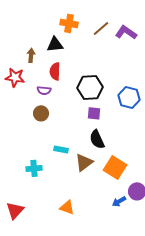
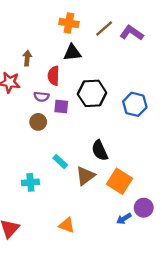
black triangle: (55, 44) -> (72, 53), moved
purple square: (94, 113) -> (61, 107), moved
cyan rectangle: (61, 149) -> (60, 161), turned 32

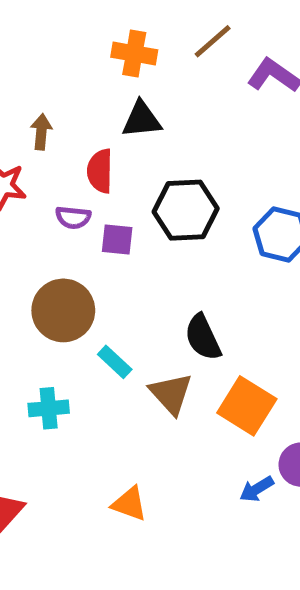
brown line: (104, 28) -> (213, 41), moved
brown circle: (38, 122) -> (63, 310), moved, size x1.6
brown triangle: (85, 176) -> (171, 394), turned -35

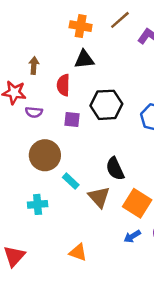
purple semicircle: (73, 217) -> (34, 112), moved
blue arrow: (257, 489) -> (132, 236), moved

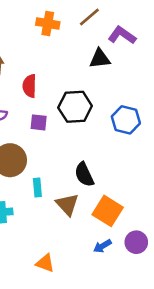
black triangle: (84, 59) -> (100, 59), moved
cyan rectangle: (71, 181) -> (37, 188), turned 42

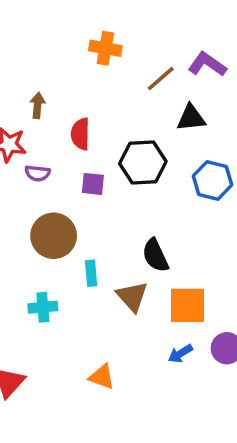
brown line: (89, 17) -> (161, 79), moved
black triangle: (100, 59) -> (191, 118), moved
orange square: (108, 211) -> (188, 305), turned -32

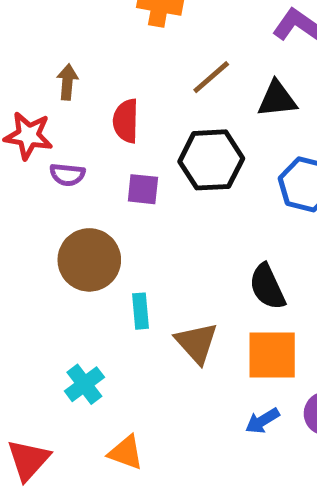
brown line: (161, 79) -> (211, 77), moved
black semicircle: (155, 255) -> (267, 287), moved
cyan cross: (43, 307) -> (84, 384), moved, turned -32
orange triangle: (102, 377) -> (126, 453), moved

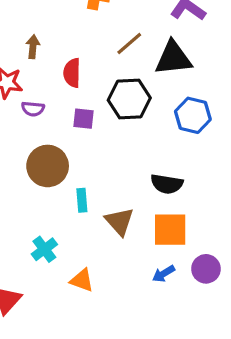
black triangle: (277, 99) -> (173, 58), size x1.4
black semicircle: (267, 287) -> (167, 184), turned -56
orange triangle: (126, 453) -> (82, 280), moved

